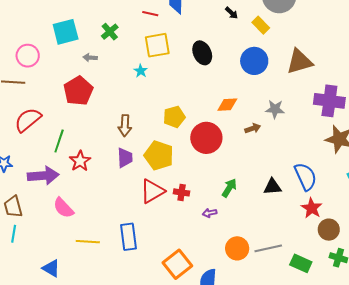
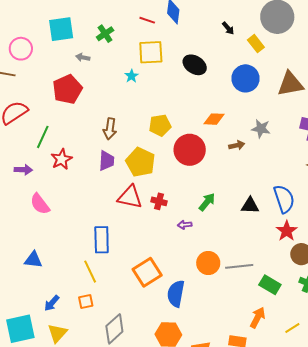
black ellipse: (202, 53) -> (195, 65), turned -40
purple arrow: (43, 176) -> (23, 170), size x0.6
red triangle: (152, 191) -> (130, 197), turned 36
yellow line: (88, 242) -> (90, 272), moved, turned 55
blue triangle: (51, 268) -> (33, 260), moved, turned -30

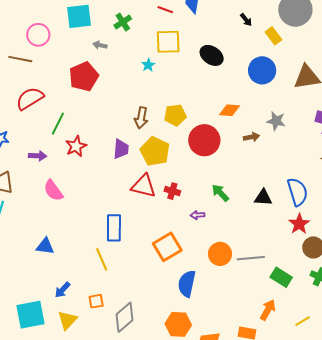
brown arrow: (110, 129) -> (141, 118), moved
green arrow: (207, 202) -> (220, 193), turned -84
orange square: (147, 272) -> (167, 247), moved
orange square: (86, 302) -> (96, 301), moved

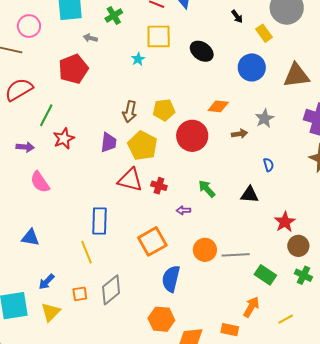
gray star: (276, 121) -> (264, 118), turned 30
blue semicircle: (297, 192) -> (269, 165), moved, size x0.5
gray diamond: (124, 317) -> (111, 290), moved

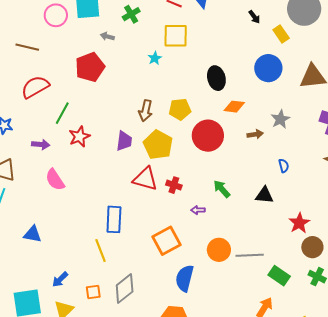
pink circle: (29, 26) -> (56, 15), moved
black ellipse: (202, 51) -> (216, 78), moved, turned 40
blue triangle: (30, 238) -> (33, 234), moved

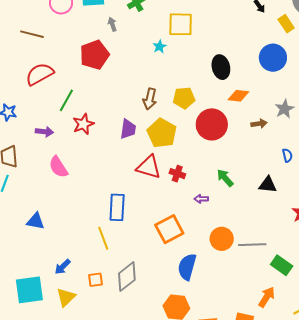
gray arrow: (107, 36) -> (112, 24), turned 56

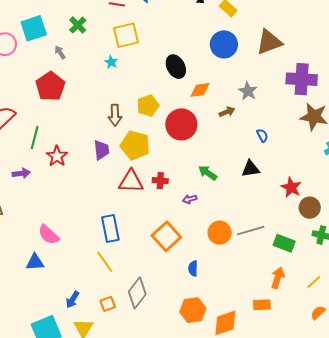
pink semicircle: (58, 167) -> (49, 235), moved
blue semicircle: (187, 267) -> (193, 268), size x0.6

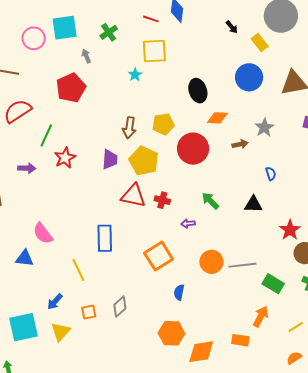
yellow line: (105, 262) -> (78, 270), moved
gray diamond: (137, 293) -> (120, 307), size x0.7

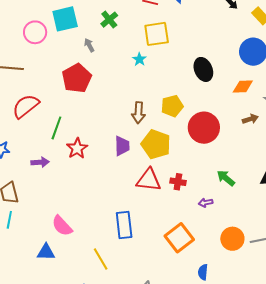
orange diamond: (217, 118) -> (243, 86), moved

